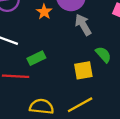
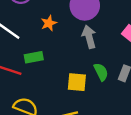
orange star: (44, 12) -> (49, 23), moved

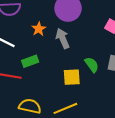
gray arrow: (89, 37) -> (63, 38), moved

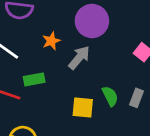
gray arrow: (63, 38) -> (79, 58), turned 54

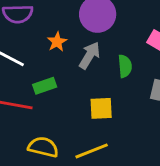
green semicircle: (110, 96) -> (125, 66), moved, turned 30

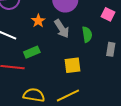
gray arrow: (90, 55) -> (62, 29), turned 120

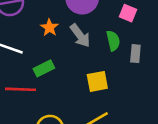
pink square: (108, 14) -> (128, 13), moved
gray rectangle: (111, 49) -> (135, 54), moved

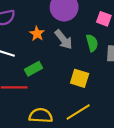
yellow square: (97, 81) -> (80, 78), turned 30

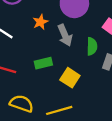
green rectangle: (33, 69) -> (43, 63), moved

